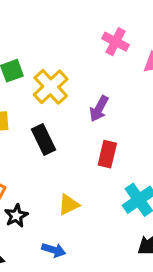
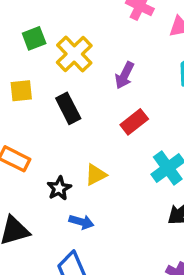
red rectangle: (107, 154) -> (134, 122), turned 40
black star: (16, 216) -> (59, 188), moved

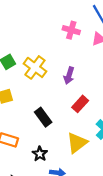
black rectangle: (68, 108) -> (43, 117), moved
yellow triangle: (96, 175) -> (77, 143), moved, size x1.5

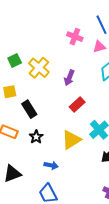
black rectangle: (43, 117) -> (29, 109), moved
black star: (40, 154) -> (36, 137), moved

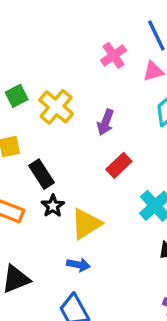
pink cross: (75, 37) -> (114, 55), turned 35
black star: (36, 137) -> (53, 206), moved
yellow triangle: (71, 140) -> (86, 224), moved

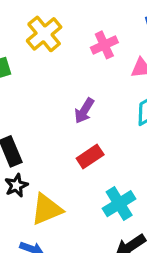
yellow cross: (56, 107) -> (44, 34), moved

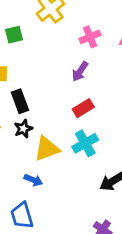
pink cross: (104, 45) -> (90, 37), moved
cyan cross: (119, 204) -> (85, 143), moved

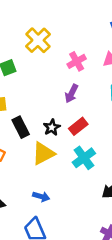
black star: (23, 129) -> (52, 127), moved
yellow triangle: (47, 149) -> (43, 153), moved

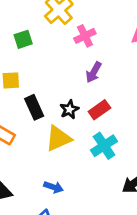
pink cross: (77, 61) -> (85, 36), moved

